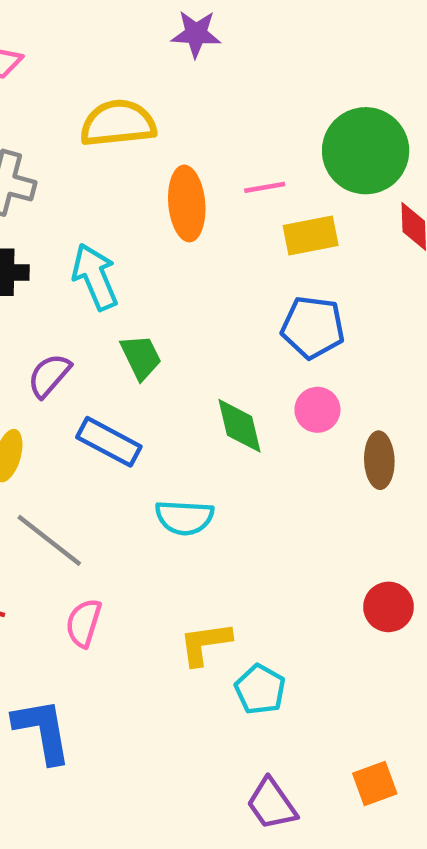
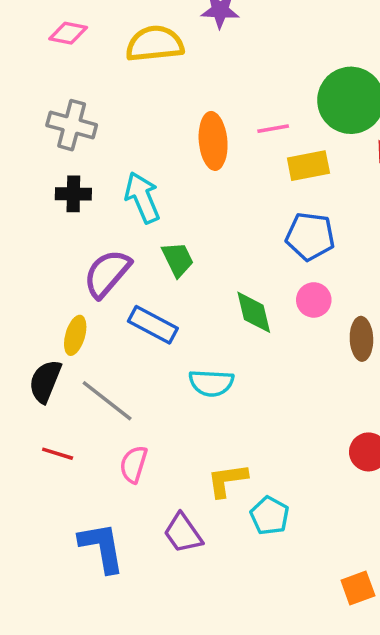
yellow semicircle: (118, 123) -> (155, 44), moved
purple semicircle: (49, 375) -> (107, 273), size x1.4
purple trapezoid: (272, 804) -> (183, 533), moved

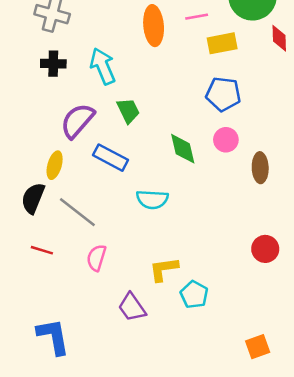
blue L-shape: (102, 547) -> (53, 336), moved

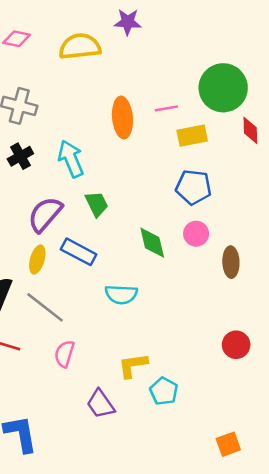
black cross: (53, 64) -> (20, 156), turned -30
yellow ellipse: (55, 165) -> (37, 260), moved

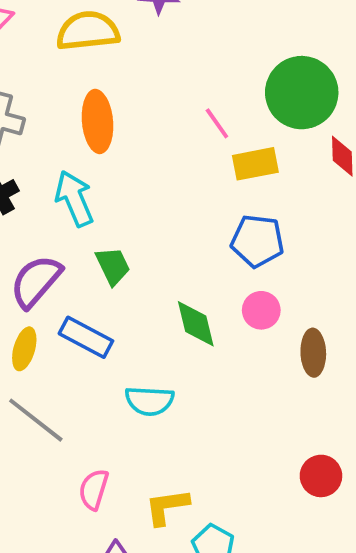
pink line: (166, 108) -> (217, 123), turned 65
orange ellipse: (122, 117) -> (97, 121), moved
pink semicircle: (64, 354) -> (94, 489), moved

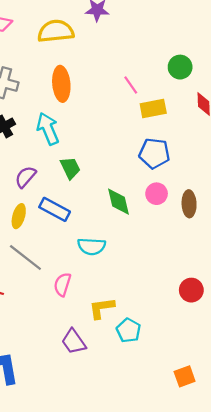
green circle: (302, 93) -> (180, 67), size x0.6
purple semicircle: (36, 281) -> (25, 177), size x0.7
brown ellipse: (313, 353) -> (189, 204), moved
pink semicircle: (94, 489) -> (62, 284), moved

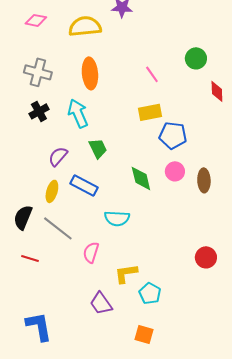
yellow rectangle: (153, 109) -> (150, 112), moved
orange square: (185, 376) -> (144, 334), moved, turned 36

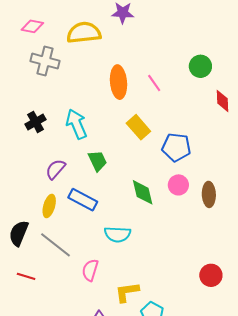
gray cross: (38, 72) -> (45, 61), moved
orange ellipse: (90, 73) -> (119, 82), moved
yellow rectangle: (150, 112) -> (138, 127), moved, turned 60

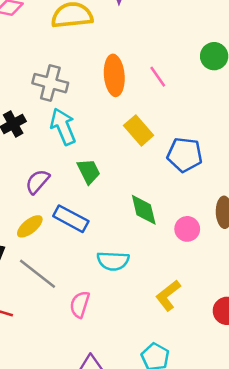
gray cross: (45, 61) -> (50, 83), moved
pink circle: (178, 185) -> (187, 229), moved
yellow ellipse: (49, 206) -> (30, 226), turned 35
yellow L-shape: (127, 292) -> (168, 295), moved, turned -30

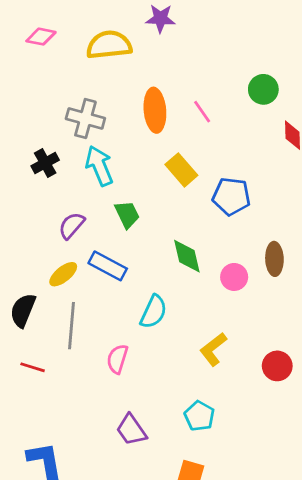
cyan semicircle: (113, 261) -> (154, 312), turned -68
gray line: (37, 274) -> (72, 326), turned 57

